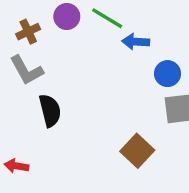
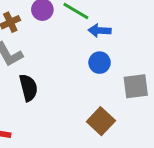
blue circle: (168, 74) -> (100, 63), moved

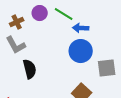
blue circle: (100, 63) -> (81, 51), size x1.5

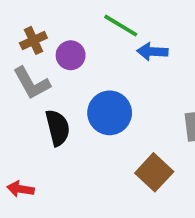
purple circle: (40, 13) -> (71, 55), moved
blue circle: (81, 51) -> (110, 113), moved

